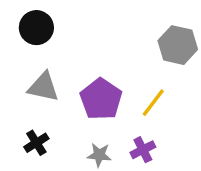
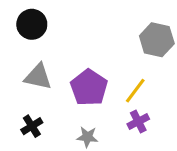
purple cross: (143, 150) -> (138, 122), moved

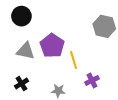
purple pentagon: (89, 88) -> (52, 46), moved
yellow line: (135, 91) -> (74, 60), moved, turned -54

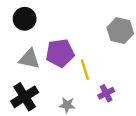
purple pentagon: (52, 46) -> (60, 53), turned 30
black cross: (21, 84) -> (25, 97), size x1.6

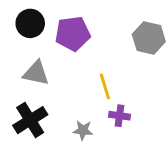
purple pentagon: (60, 53) -> (73, 34), moved
purple cross: (106, 93) -> (120, 116), moved, turned 35

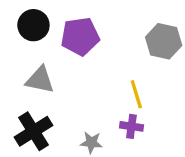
yellow line: (105, 86) -> (136, 94), moved

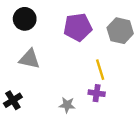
purple pentagon: (80, 36) -> (78, 27), moved
black cross: (33, 131) -> (13, 100), moved, size x0.7

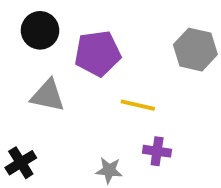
purple pentagon: (78, 27) -> (98, 53), moved
yellow line: (100, 70) -> (138, 105), moved, turned -60

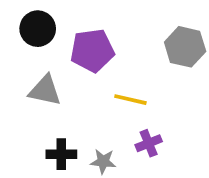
purple cross: (157, 151) -> (149, 143), turned -30
black cross: (21, 163) -> (61, 154), moved, turned 32

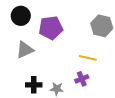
gray triangle: (45, 90) -> (25, 50), turned -36
yellow line: (130, 100) -> (88, 58), moved

